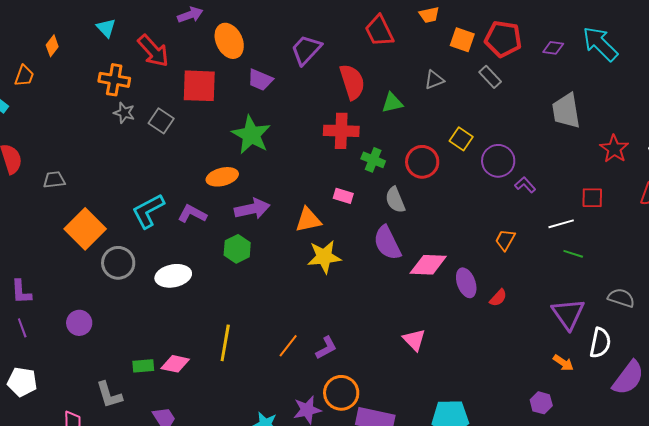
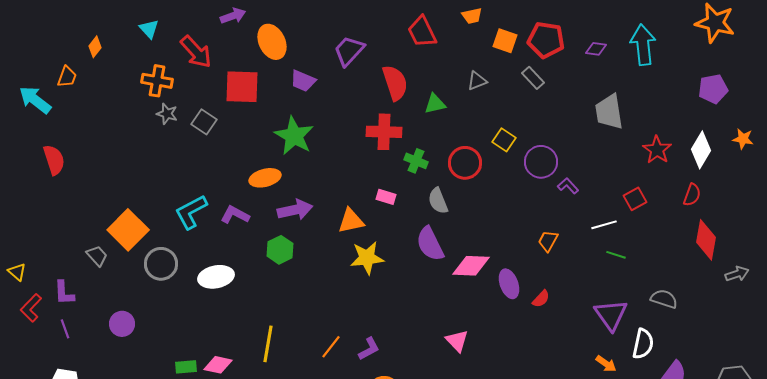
cyan arrow: (600, 44) -> (643, 45), turned 39
gray trapezoid: (54, 180) -> (97, 256), moved, turned 55
red square: (592, 198) -> (635, 199), turned -30

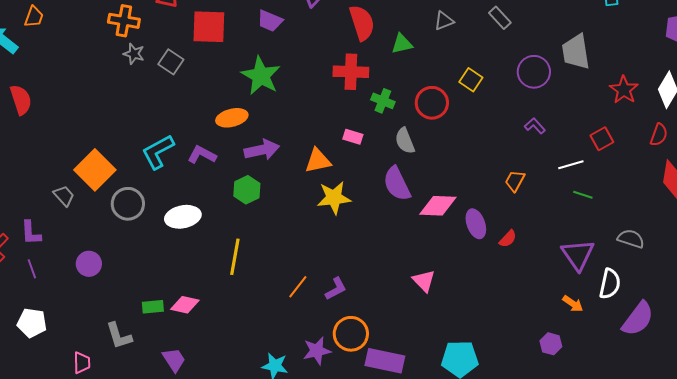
purple circle: (541, 162) -> (534, 72), moved
yellow line: (268, 344) -> (235, 257), moved

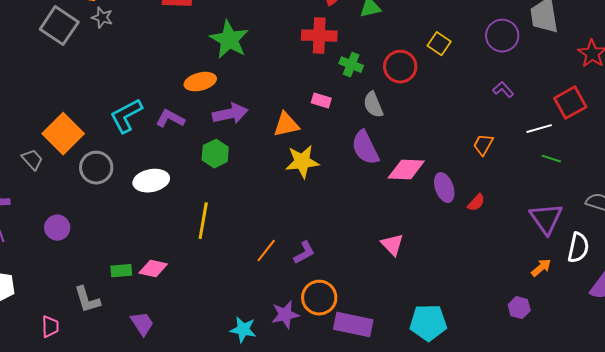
gray square: (171, 62) -> (59, 26), moved, size x1.5
red square: (602, 139) -> (570, 103), size x1.4
orange arrow: (573, 304) -> (541, 268), turned -75

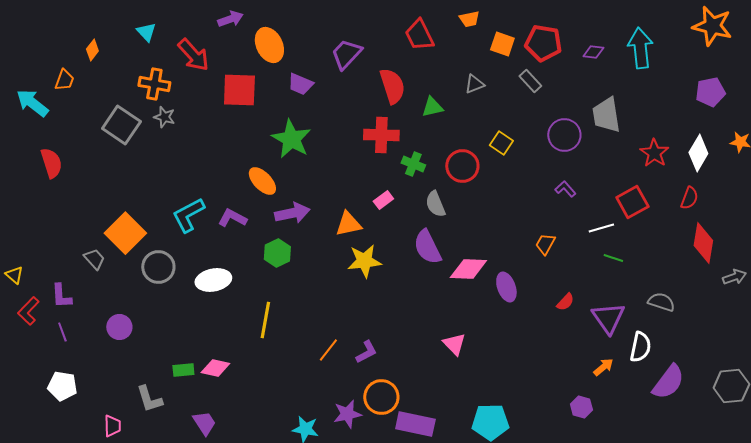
orange ellipse: (200, 82) -> (262, 181), turned 60
pink rectangle: (321, 101) -> (383, 200), turned -54
red semicircle: (476, 203) -> (565, 302), moved

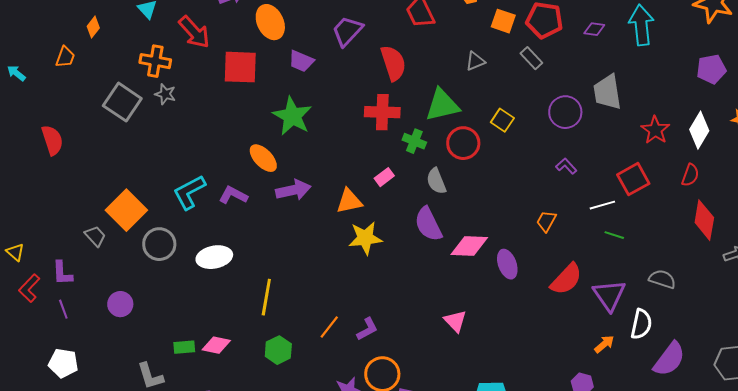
cyan arrow: (32, 103) -> (16, 73), moved, size x0.6
green triangle: (432, 107) -> (442, 105), moved, size x1.6
green hexagon: (277, 253) -> (278, 350), moved
red semicircle: (565, 302) -> (566, 279), size x1.8

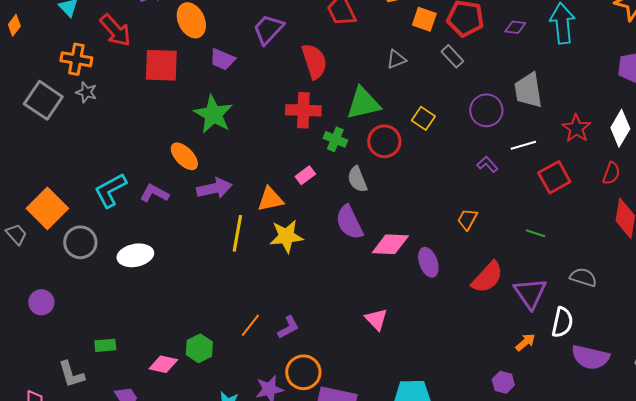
white line: (602, 205) -> (523, 145), moved
yellow line: (266, 297) -> (237, 233), moved
pink diamond: (216, 345) -> (163, 364), moved
purple semicircle: (669, 359) -> (590, 357), turned 66

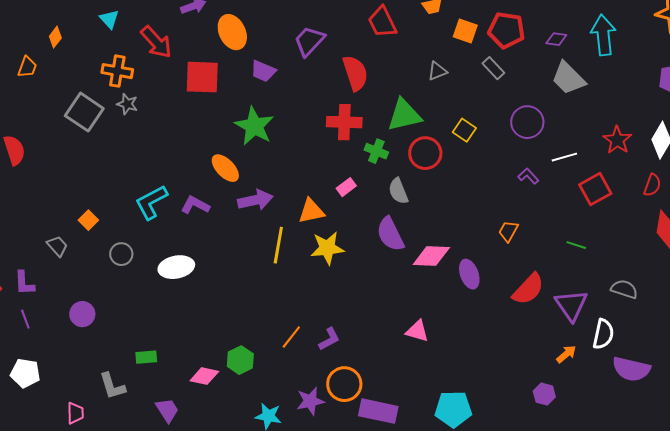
gray trapezoid: (528, 90) -> (568, 78), moved, turned -36
orange square: (47, 208) -> (88, 220), size x0.5
gray circle: (80, 242) -> (121, 254), size x0.7
pink triangle: (376, 319) -> (417, 331), turned -30

